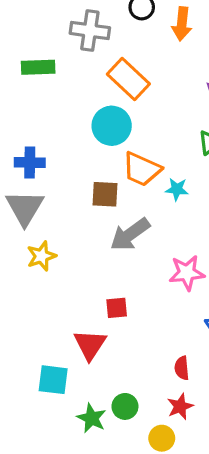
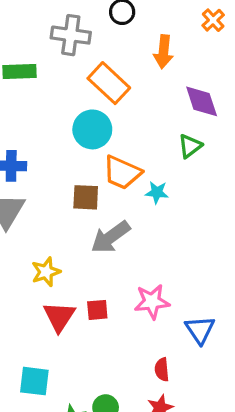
orange arrow: (182, 24) -> (163, 52), moved
yellow star: (41, 256) -> (46, 272), moved
pink star: (187, 273) -> (152, 302), moved
red triangle: (90, 345) -> (59, 317), moved

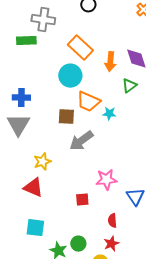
gray cross: (71, 35) -> (43, 20), moved
orange arrow: (163, 52) -> (110, 62), moved
red square: (97, 310) -> (82, 200), moved
red triangle: (59, 317) -> (33, 188), moved, turned -40

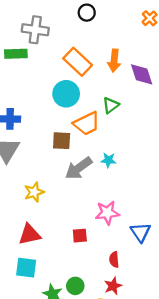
orange arrow: (110, 62) -> (114, 61), moved
green triangle: (129, 86) -> (111, 105), moved
orange trapezoid: (88, 102) -> (87, 124), turned -50
cyan star: (109, 114) -> (108, 160), moved
red triangle: (33, 188) -> (30, 234), moved, turned -35

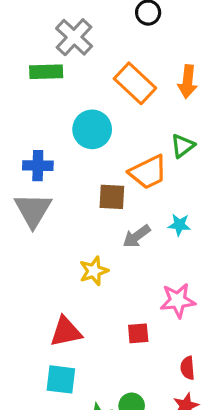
gray cross: (35, 30) -> (74, 37), turned 35
cyan circle: (66, 94) -> (92, 129), moved
gray arrow: (79, 168) -> (137, 236), size x0.7
yellow star: (34, 192) -> (94, 271), moved

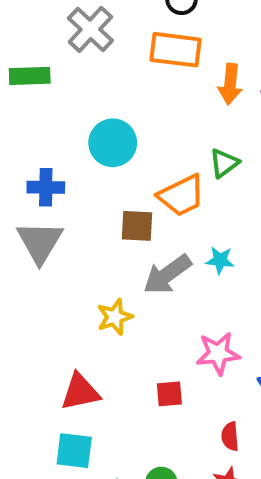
green rectangle: (46, 72) -> (30, 76), moved
orange rectangle: (135, 83) -> (175, 50), moved, turned -36
gray arrow: (137, 236) -> (167, 274), size x1.4

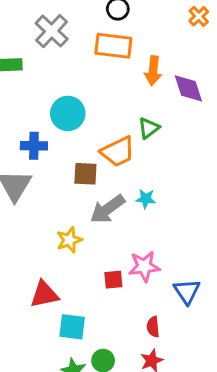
blue cross: (46, 187) -> (34, 146), moved
red square: (169, 394) -> (113, 280), moved
cyan square: (74, 451) -> (72, 327), moved

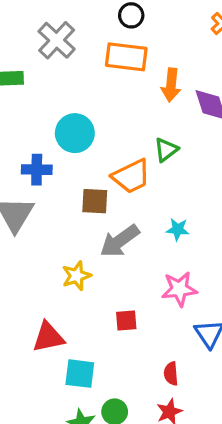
cyan star: (146, 199) -> (178, 229), moved
pink star: (144, 266) -> (179, 289), moved

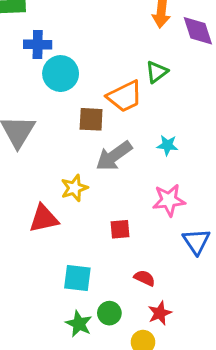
cyan circle: (75, 133) -> (61, 74), moved
blue cross: (37, 170) -> (38, 45), moved
red triangle: (48, 337) -> (44, 218), moved
red semicircle: (171, 374) -> (144, 278), moved, turned 120

